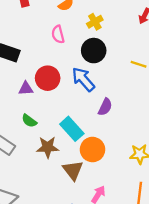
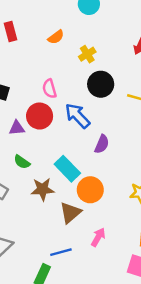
pink semicircle: (58, 34) -> (49, 89), moved
black circle: (94, 51) -> (101, 84), moved
brown triangle: (73, 170) -> (70, 213), turned 30

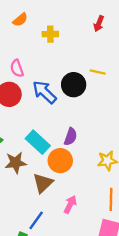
yellow cross: (87, 54) -> (50, 34), turned 35
black circle: (101, 84) -> (74, 85), moved
purple semicircle: (102, 144) -> (71, 137), moved
blue line: (61, 252) -> (36, 220), turned -36

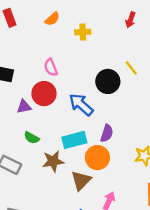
yellow line: (98, 72) -> (131, 68), turned 42
blue arrow: (44, 92) -> (81, 105), moved
cyan rectangle: (38, 142) -> (74, 140), turned -55

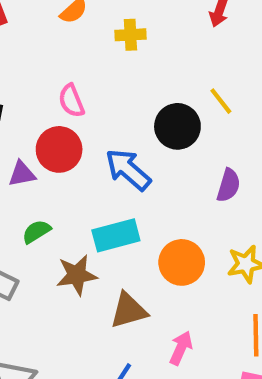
purple semicircle: (107, 133) -> (228, 185), moved
green semicircle: (32, 138) -> (36, 232), turned 119
orange circle: (97, 158) -> (182, 262), moved
brown triangle: (81, 180) -> (129, 310), turned 30

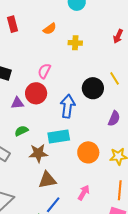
pink semicircle: (71, 101) -> (44, 71), turned 42
blue arrow: (128, 170) -> (68, 106), turned 50
brown triangle: (129, 310) -> (47, 180), moved

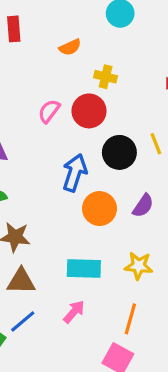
red circle: (36, 93) -> (89, 111), moved
cyan rectangle: (59, 137) -> (84, 268), moved
orange circle: (88, 152) -> (99, 209), moved

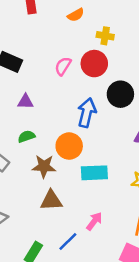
orange circle: (99, 209) -> (69, 146), moved
cyan rectangle: (84, 268) -> (94, 173), moved
blue line: (23, 321) -> (68, 242), moved

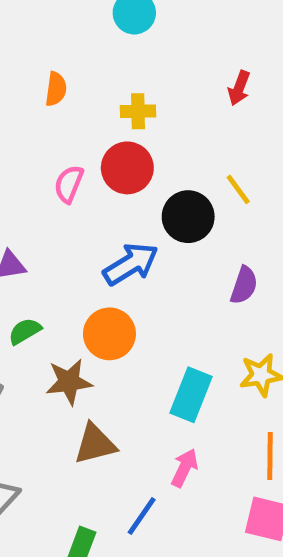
orange semicircle: (76, 15) -> (56, 89), moved, turned -42
blue arrow: (87, 113) -> (131, 264), turned 56
cyan rectangle: (94, 173) -> (191, 395), moved, turned -55

